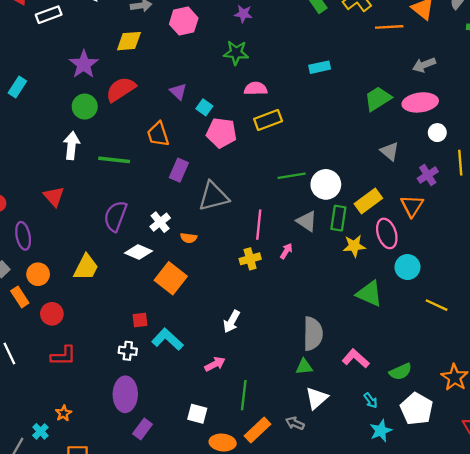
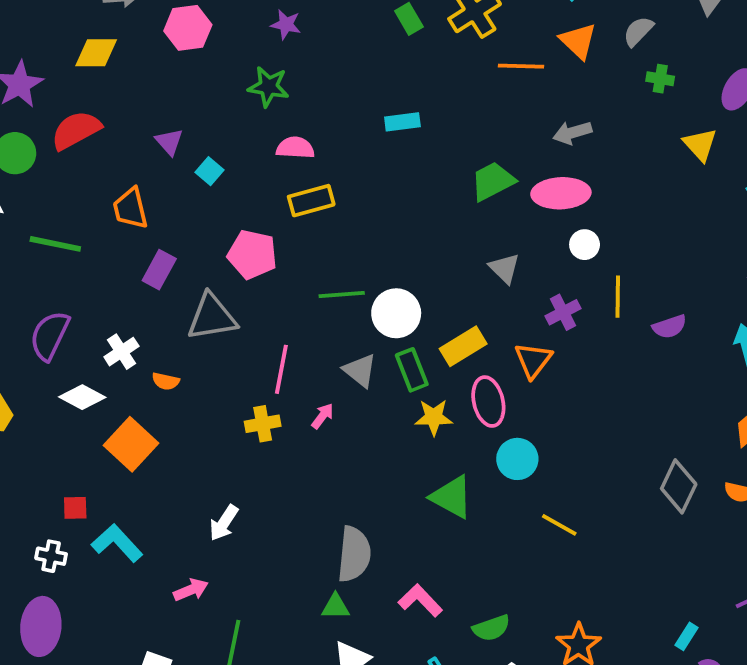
pink pentagon: (221, 133) -> (252, 254), moved
green rectangle: (338, 218) -> (412, 370), turned -35

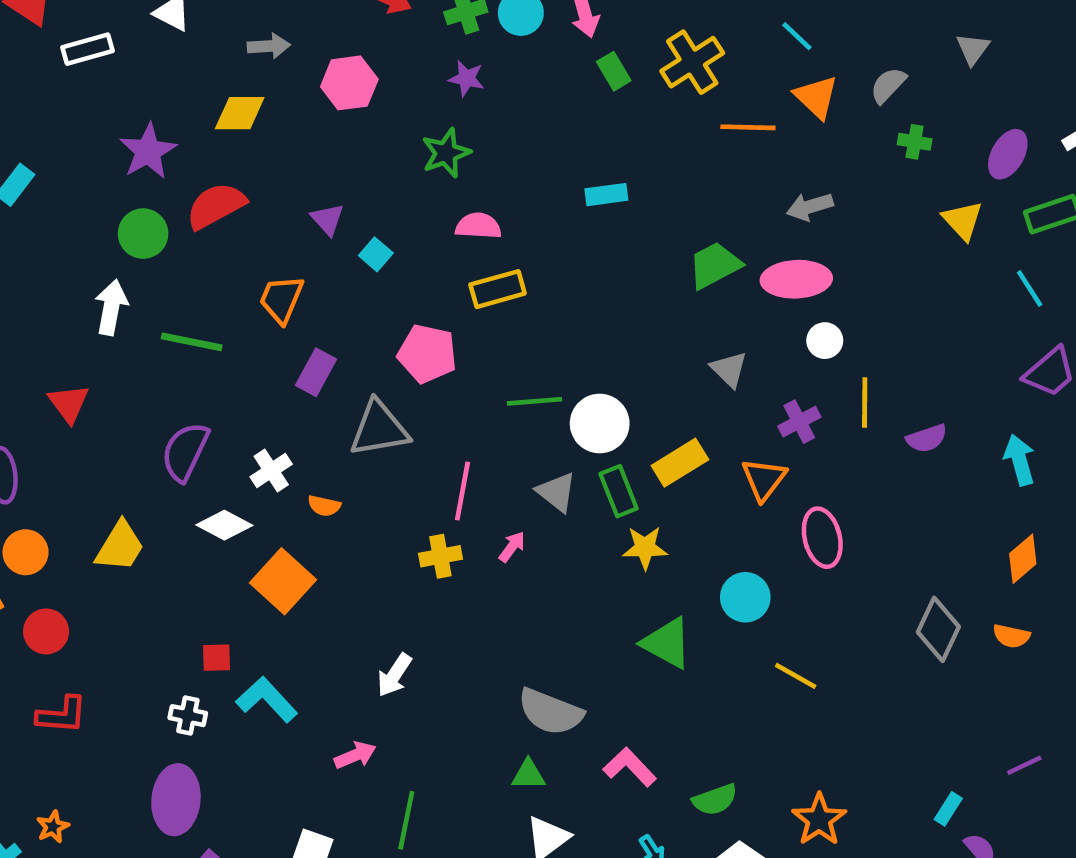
green star: (269, 87) -> (446, 153), turned -30
orange trapezoid: (130, 208) -> (281, 299), turned 36
pink ellipse: (488, 402) -> (822, 538), moved
gray semicircle: (354, 554) -> (550, 712), turned 106

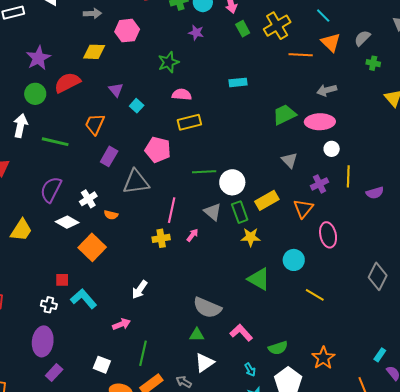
purple star: (466, 78) -> (196, 33), moved
yellow diamond: (240, 113) -> (94, 52), moved

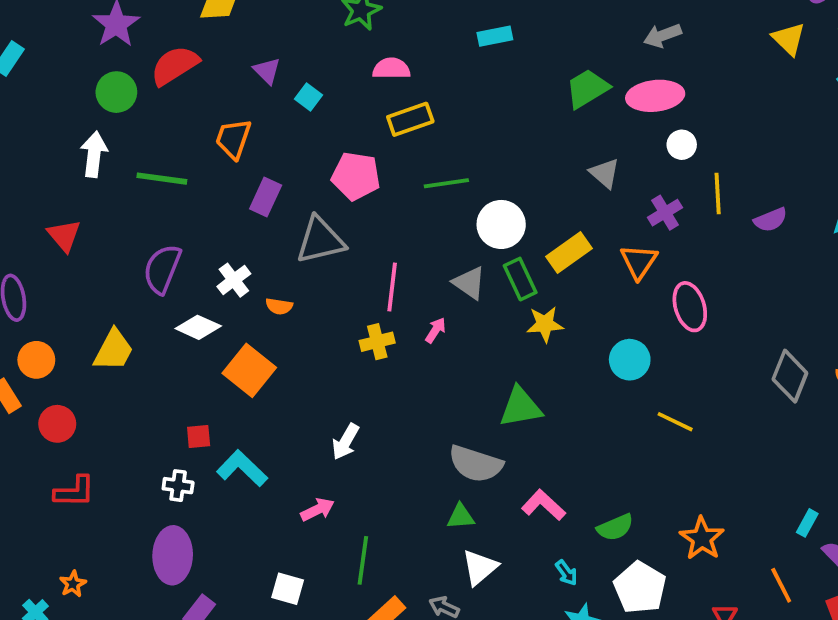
green line: (204, 172) -> (446, 183), moved
green triangle: (259, 279) -> (521, 407), moved, turned -35

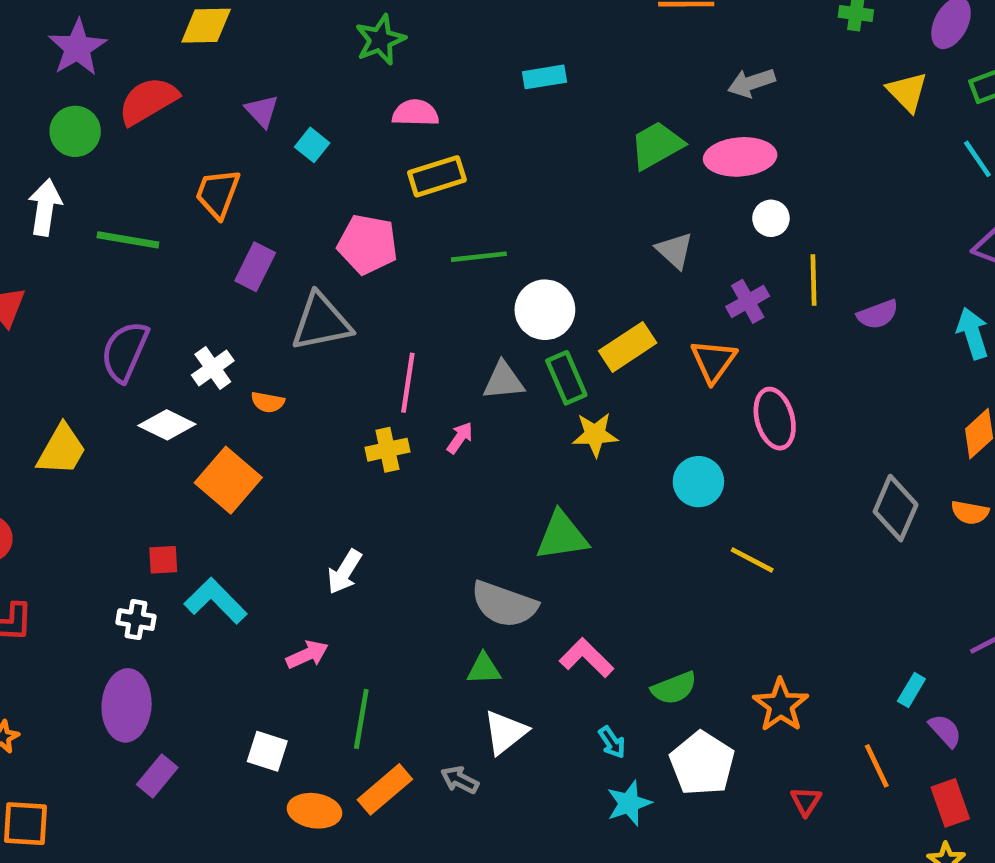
gray triangle: (469, 283) -> (503, 381), turned -42

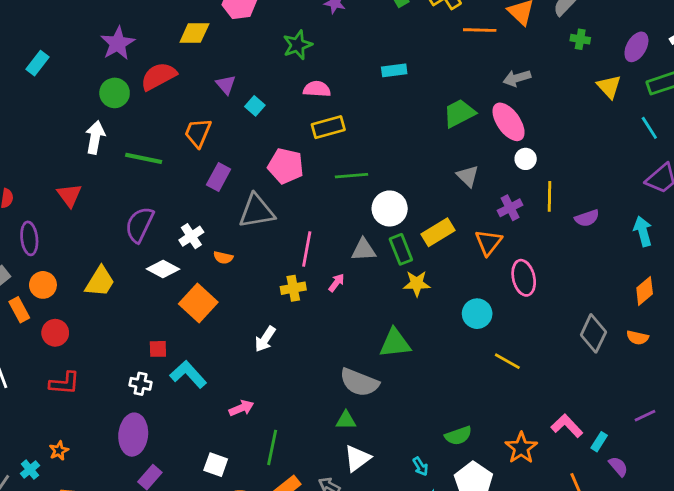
pink ellipse: (740, 157) -> (509, 122), turned 57
white arrow: (344, 572) -> (265, 339), moved
pink L-shape: (586, 658) -> (567, 426), moved

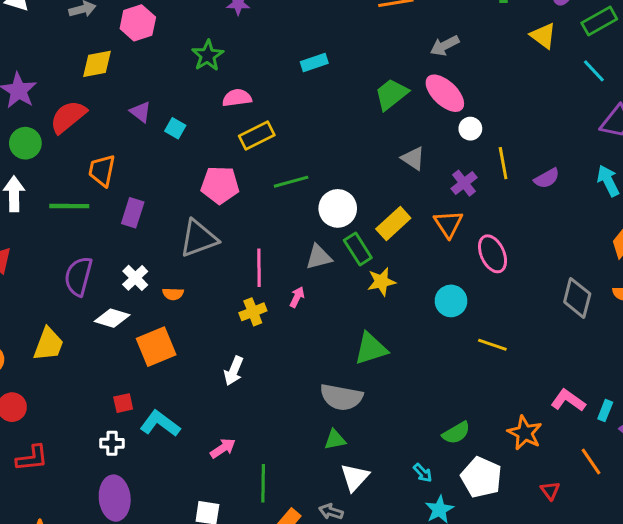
orange trapezoid: (198, 133) -> (102, 171), moved
purple rectangle: (219, 177) -> (133, 213), moved
orange square: (198, 303) -> (156, 347), turned 36

